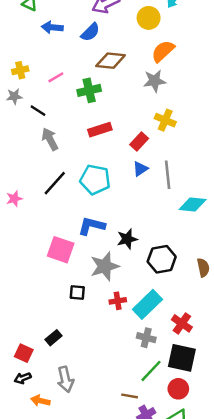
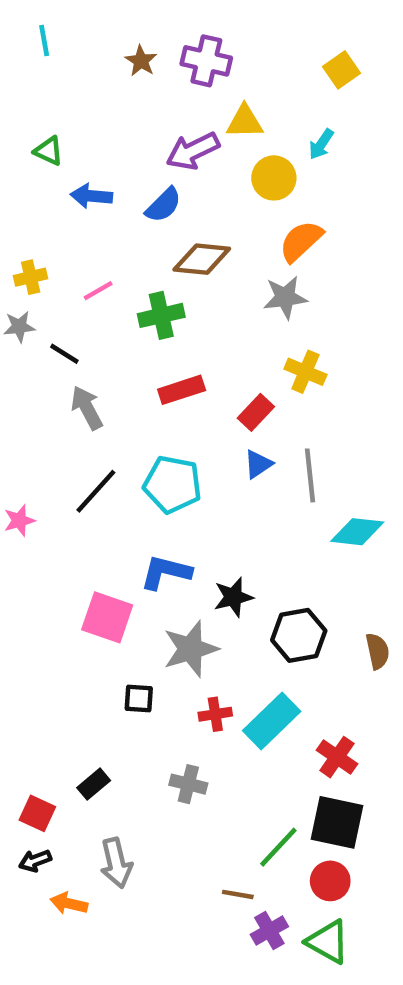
gray cross: (146, 338) -> (188, 784), moved

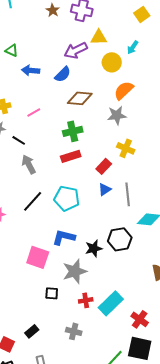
green cross: (161, 315) -> (73, 131), moved
black hexagon: (299, 635) -> (120, 239), moved

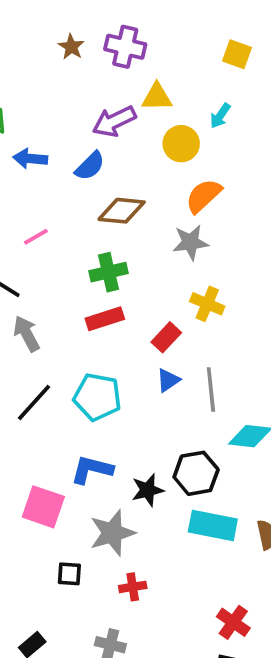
yellow square: (142, 14) -> (237, 54), turned -35
cyan rectangle: (111, 303) -> (213, 525), moved, turned 55

